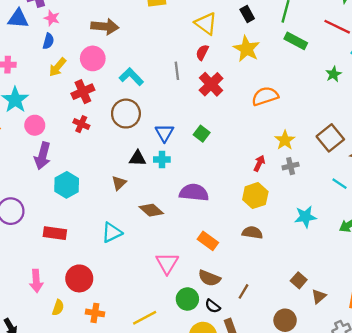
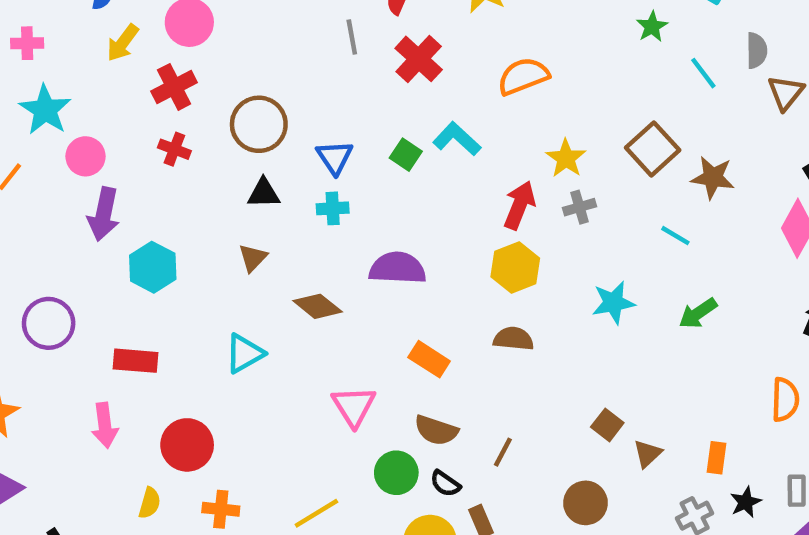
cyan L-shape: (131, 77) -> (457, 139), moved
black triangle: (138, 158) -> (264, 193), moved
red arrow: (259, 163) -> (519, 205), size x1.5
pink arrow: (36, 281) -> (105, 425), moved

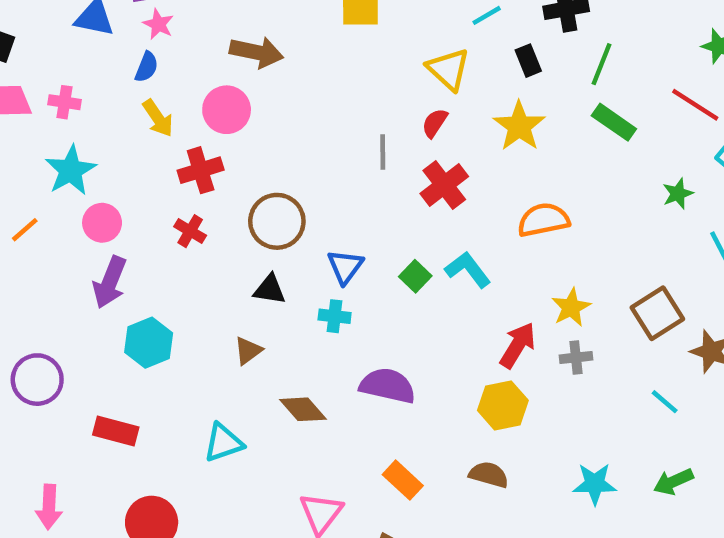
yellow arrow: (123, 43) -> (158, 118), turned -81
cyan star: (613, 303) -> (595, 484), moved
pink arrow: (105, 425) -> (49, 507), moved

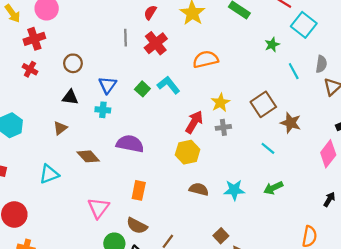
gray line: (383, 152) -> (126, 38), moved
brown circle: (277, 221) -> (73, 63), size x0.7
brown semicircle: (489, 475) -> (199, 189), moved
orange rectangle: (403, 480) -> (139, 190), turned 60

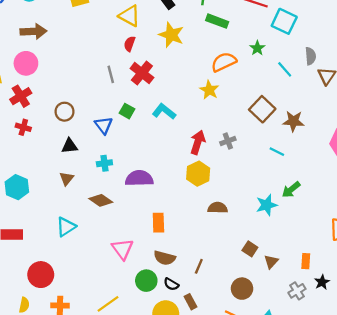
orange semicircle: (206, 59) -> (224, 62), moved
green square: (142, 89) -> (127, 111), moved
yellow star: (220, 103) -> (209, 90), moved
cyan cross: (103, 110) -> (104, 163), moved
cyan star: (234, 190) -> (267, 205), moved

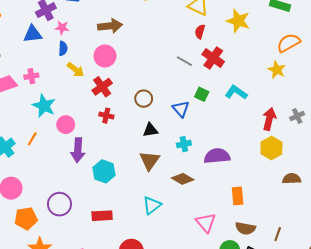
gray line: (111, 74) -> (184, 61), turned -42
brown triangle: (67, 179) -> (150, 161), size x1.5

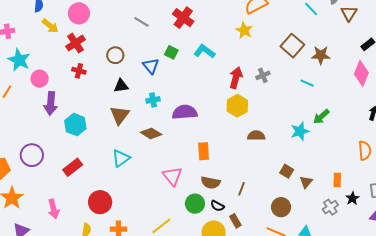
gray line: (184, 61) -> (141, 22), moved
red rectangle: (102, 216) -> (73, 167), turned -36

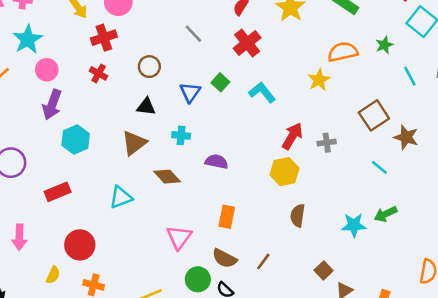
purple semicircle: (185, 112) -> (217, 162), size x0.7
brown semicircle: (256, 136) -> (298, 215), turned -96
brown line: (241, 189) -> (263, 261), moved

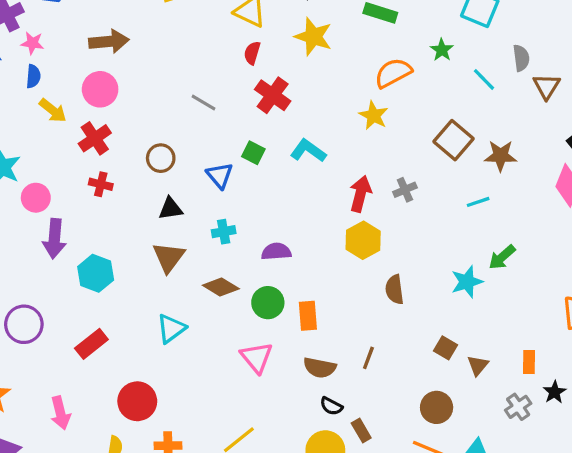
cyan line: (379, 167) -> (478, 202), turned -42
green circle: (198, 279) -> (268, 303), moved

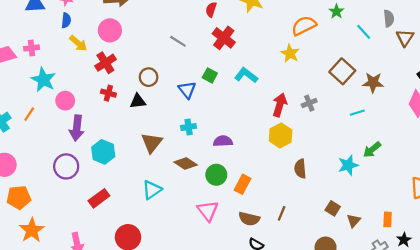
black triangle: (171, 209) -> (138, 101), moved
orange rectangle: (308, 316) -> (242, 184), turned 30
purple circle: (24, 324) -> (66, 166), moved

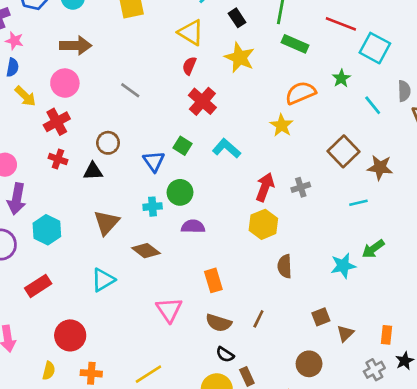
gray line: (178, 41) -> (130, 90), moved
green circle: (216, 175) -> (180, 192), moved
orange rectangle: (242, 184) -> (213, 280), turned -48
brown square: (333, 208) -> (321, 317), turned 32

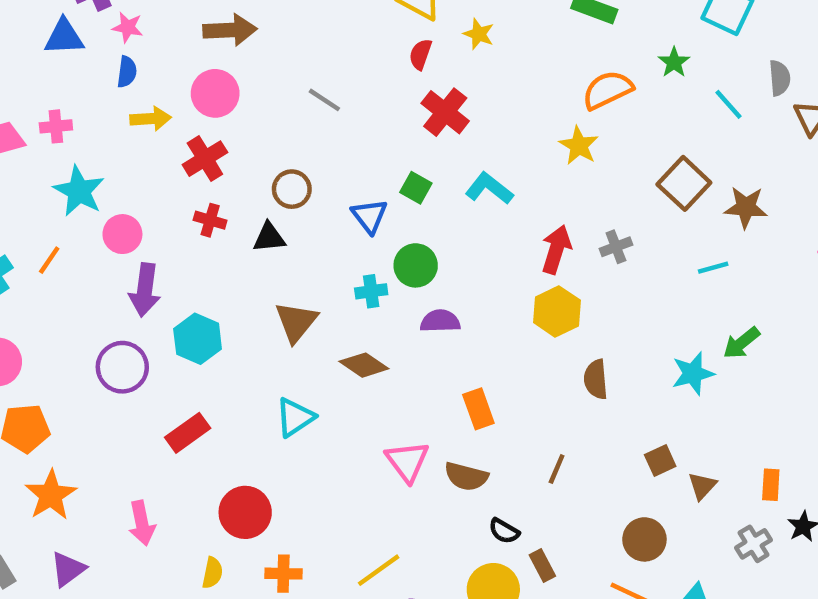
yellow star: (240, 58) -> (479, 34), moved, size x0.6
yellow arrow: (25, 96) -> (151, 119), turned -45
brown semicircle: (219, 323) -> (466, 476), moved

